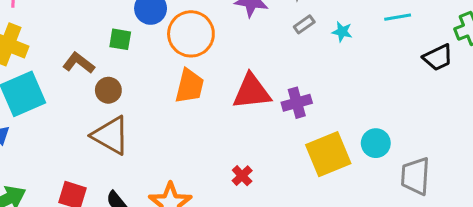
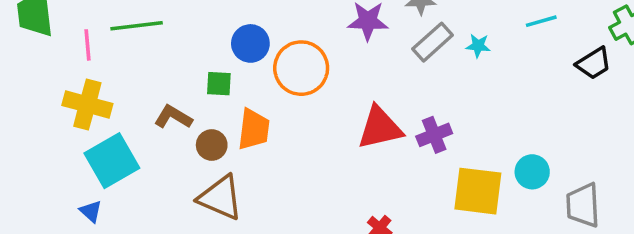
gray rectangle: (304, 24) -> (433, 42), size x1.6
orange trapezoid: (190, 86) -> (254, 129), moved
yellow square: (328, 154) -> (478, 191), turned 36

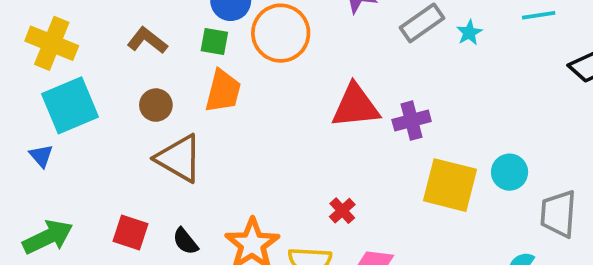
cyan star: (478, 46) -> (469, 33), turned 30
green square: (219, 84) -> (214, 41), moved
brown L-shape: (173, 117) -> (147, 40), moved
brown circle: (212, 145) -> (156, 105), moved

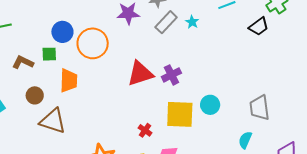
green square: (214, 41) -> (49, 54), moved
cyan circle: (510, 172) -> (210, 105), moved
yellow square: (450, 185) -> (180, 114), moved

